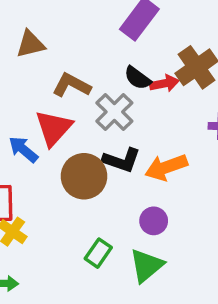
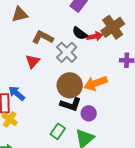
red triangle: (54, 128) -> (33, 61), size x0.7
blue arrow: (23, 149) -> (17, 93), moved
black L-shape: (122, 160) -> (71, 104), moved
brown circle: (84, 176) -> (70, 85), moved

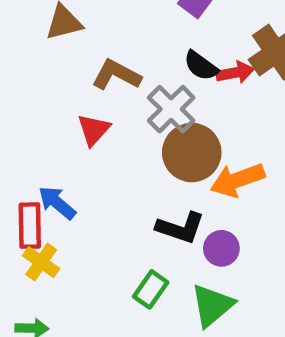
brown circle: (70, 85) -> (192, 152), moved

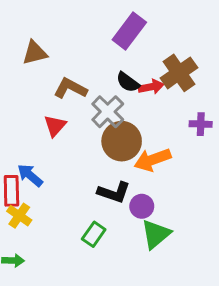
green triangle: (212, 305) -> (156, 234), moved

